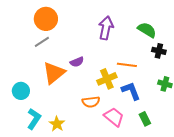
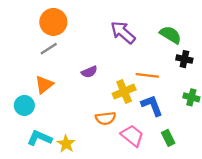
purple arrow: (106, 28) -> (123, 32), turned -60
orange triangle: (54, 73) -> (44, 85), moved, size x0.7
cyan L-shape: (34, 119) -> (39, 138), turned -100

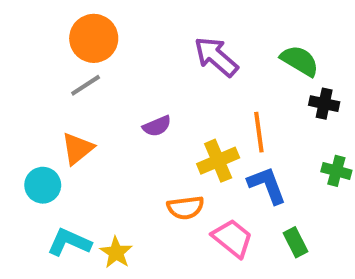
orange line: (147, 75) -> (259, 132), turned 75

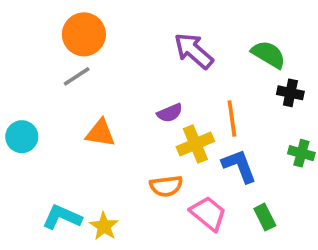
purple semicircle: (157, 126) -> (170, 113), moved
orange triangle: (77, 148) -> (100, 133), moved, turned 48
cyan circle: (43, 185) -> (22, 137), moved

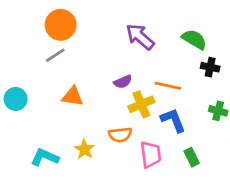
orange line: (232, 118) -> (168, 86), turned -70
pink trapezoid: (208, 213) -> (151, 155), turned 44
yellow star: (104, 226) -> (84, 149), moved

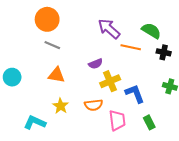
gray line: (55, 55) -> (52, 45), moved, turned 56
orange line: (168, 86) -> (131, 47), moved
yellow star: (84, 149) -> (61, 106), moved

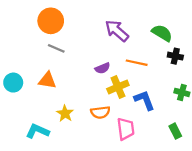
orange line: (131, 47) -> (137, 63), moved
orange triangle: (56, 75) -> (47, 80), moved
green rectangle: (149, 122) -> (175, 131), moved

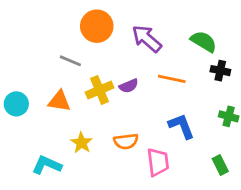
orange circle: (51, 21) -> (97, 26), moved
yellow cross: (118, 87) -> (100, 90), moved

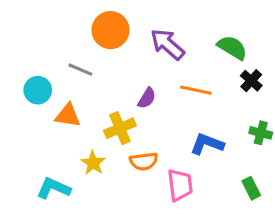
black cross: (220, 71) -> (251, 81), turned 30
purple semicircle: (129, 86) -> (147, 98), turned -36
yellow cross: (100, 90) -> (120, 128), moved
cyan circle: (16, 104) -> (38, 90), moved
blue L-shape: (181, 126) -> (207, 144), turned -48

